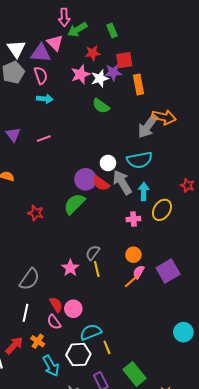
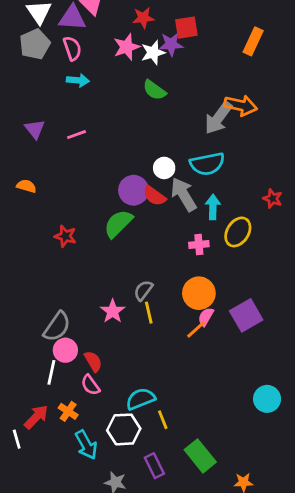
orange rectangle: (139, 85) -> (253, 41), moved, turned 36
orange circle: (133, 255) -> (199, 293), size x1.5
pink circle: (73, 309) -> (65, 350), moved

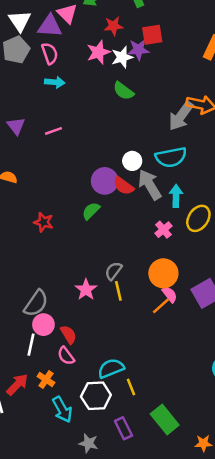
green semicircle: (118, 224) -> (91, 211), size x0.7
pink cross: (199, 244) -> (163, 230), turned -35
pink semicircle: (206, 317) -> (170, 295), turned 112

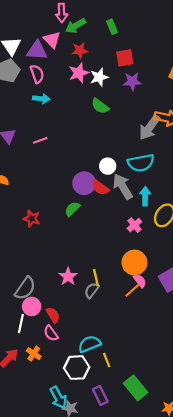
red star: (113, 26) -> (80, 50), moved
purple star: (138, 50) -> (132, 81), moved
gray semicircle: (113, 271) -> (92, 290), moved
cyan arrow: (62, 410) -> (58, 398), moved

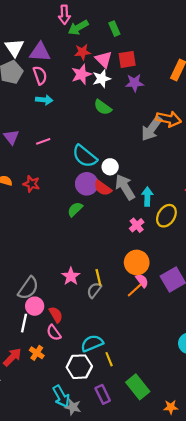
pink triangle: (52, 40) -> (104, 59), moved
cyan semicircle: (141, 163) -> (85, 156), moved, turned 50
red star: (32, 219) -> (31, 184), moved

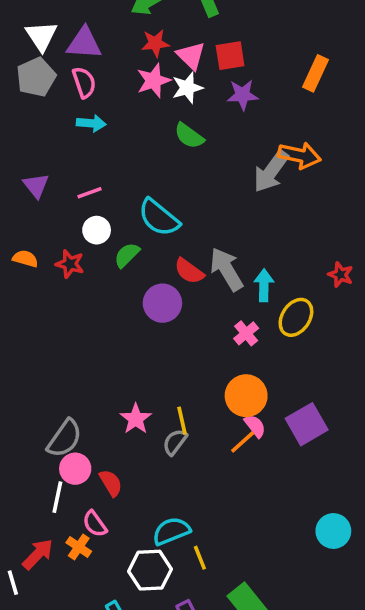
white circle: (110, 167) -> (97, 230), moved
purple circle: (87, 184) -> (162, 303), moved
green semicircle: (75, 209) -> (127, 255), moved
pink semicircle: (54, 333) -> (95, 524), moved

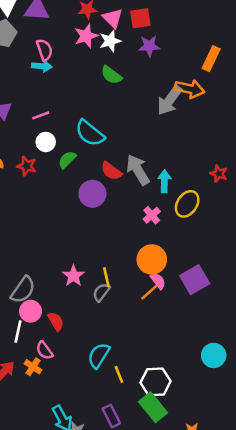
orange rectangle: (316, 73) -> (211, 59), moved
pink semicircle: (84, 82) -> (44, 50), moved
cyan semicircle: (171, 531) -> (99, 355), turned -36
white hexagon: (150, 570) -> (156, 382), moved

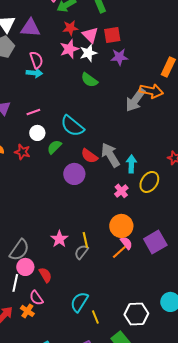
white hexagon: (156, 382) -> (136, 314), moved

